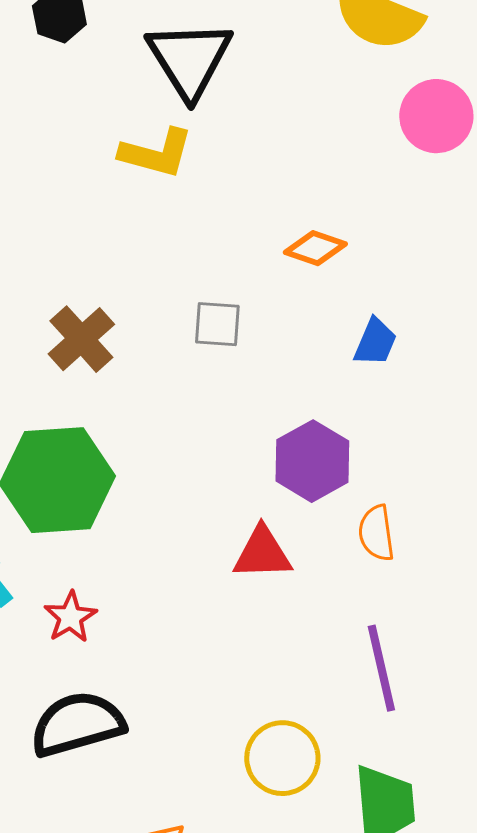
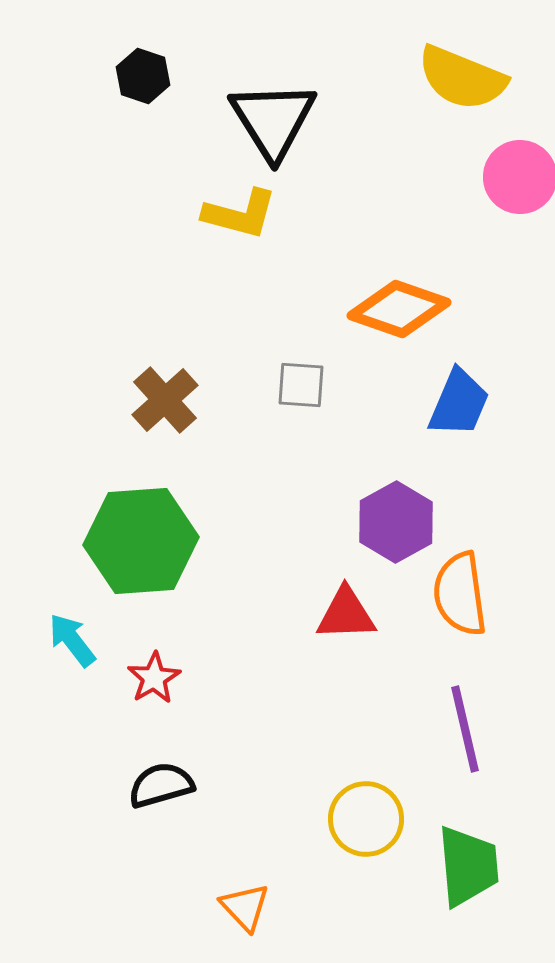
orange diamond: (315, 248) -> (399, 309), size x1.6
blue trapezoid: (375, 342) -> (459, 403), size x1.4
orange semicircle: (376, 533) -> (460, 594), size x1.5
black semicircle: (77, 724) -> (161, 785), size x0.7

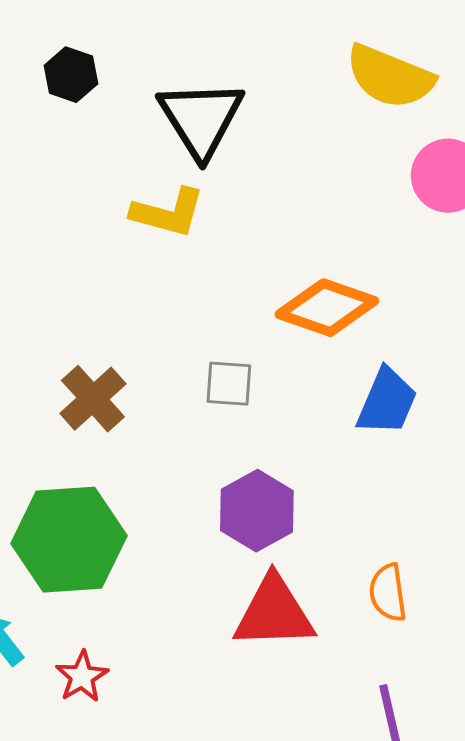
purple hexagon: (396, 522) -> (257, 511), moved
orange semicircle: (460, 594) -> (388, 593), size x0.7
red triangle: (346, 614) -> (274, 613), size x1.4

